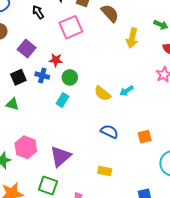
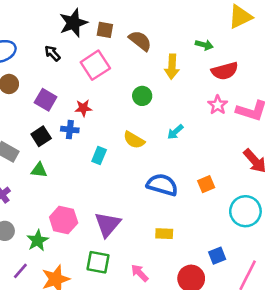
green circle: (70, 77) -> (142, 96), moved
yellow semicircle: (102, 93) -> (134, 140), moved
blue semicircle: (109, 132) -> (162, 185), size x1.4

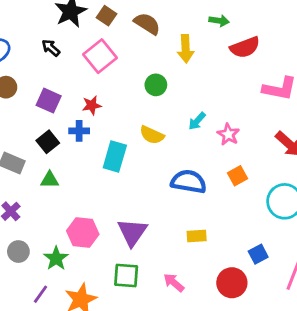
brown square: (105, 30) -> (107, 16), turned 30
pink star: (218, 105) -> (228, 134), moved
cyan rectangle: (99, 156) -> (115, 156), size x1.5

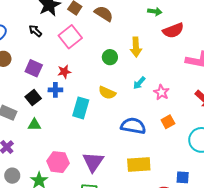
yellow arrow: (186, 49) -> (136, 47), moved
yellow rectangle: (197, 236) -> (139, 165), size x1.6
blue square: (258, 254) -> (183, 177), turned 32

